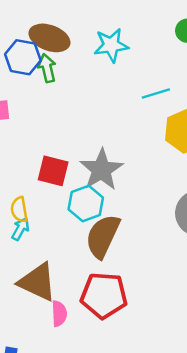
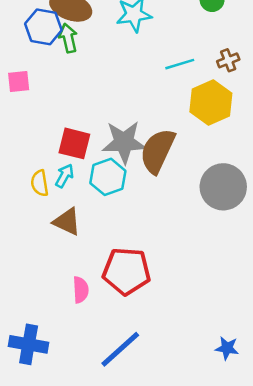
gray star: (101, 170) -> (124, 142), turned 30
cyan arrow: (20, 229) -> (64, 176), moved
brown semicircle: (103, 236) -> (158, 151), moved
brown triangle: (37, 282) -> (67, 222), moved, size x0.7

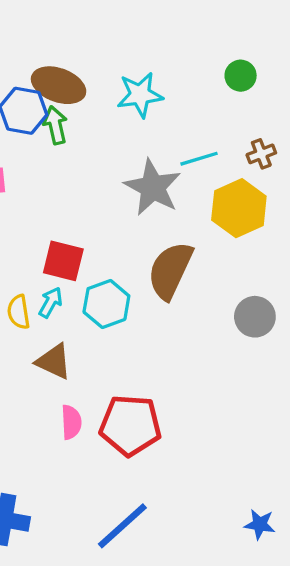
gray star: (124, 142) -> (153, 187), moved, turned 30
gray circle: (223, 187) -> (255, 317), size x0.7
pink semicircle: (81, 290) -> (71, 422), moved

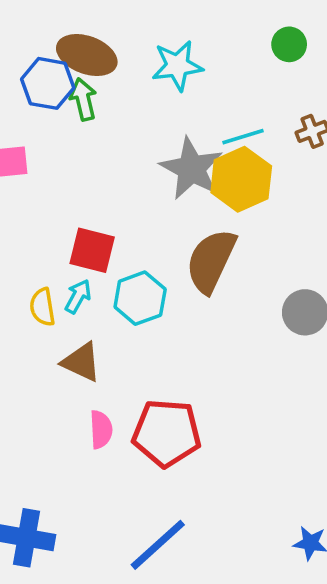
yellow hexagon: (239, 208) -> (241, 179), moved

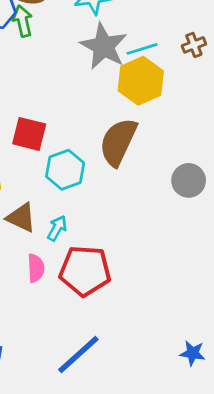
gray star: (192, 169) -> (104, 46), moved
cyan arrow: (78, 296) -> (57, 228), moved

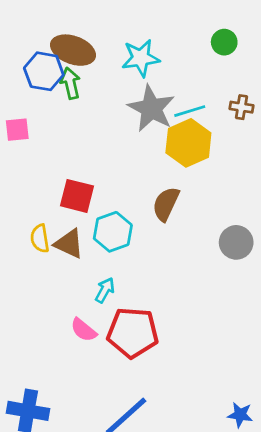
brown cross: (194, 45) -> (241, 107), turned 30
brown semicircle: (118, 142) -> (166, 204), size x0.7
brown triangle: (21, 218) -> (69, 244), moved
pink semicircle: (36, 268) -> (84, 330), turned 132

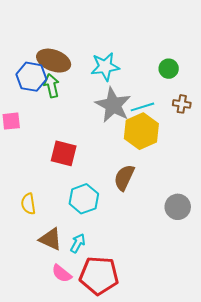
green circle: (224, 42) -> (169, 69), moved
red square: (77, 196) -> (64, 153), moved
brown triangle: (69, 244) -> (51, 239), moved

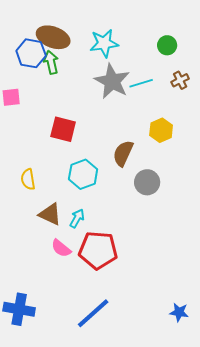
brown cross: (182, 104) -> (180, 80), turned -36
yellow hexagon: (141, 131) -> (161, 130), moved, size x0.7
gray circle: (178, 207) -> (147, 182), moved

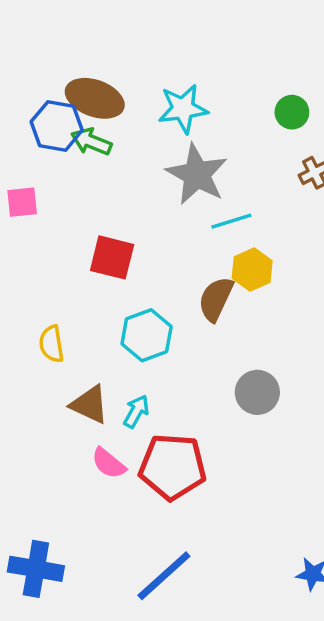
green arrow: (51, 62) -> (91, 142), turned -55
cyan line: (141, 83) -> (231, 221), moved
yellow hexagon: (161, 130) -> (252, 270), moved
gray circle: (147, 182) -> (257, 392), moved

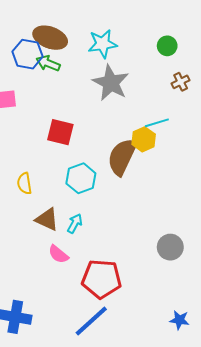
cyan line: (231, 221) -> (157, 123), moved
brown semicircle: (216, 299) -> (122, 157), size x1.4
gray circle: (257, 392) -> (170, 247), moved
red pentagon: (173, 467) -> (101, 279), moved

